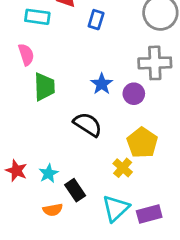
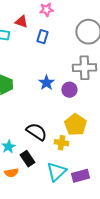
black semicircle: (88, 124) -> (36, 132), moved
yellow cross: (123, 168) -> (61, 143), turned -32

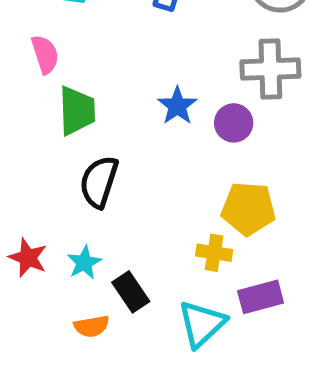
yellow pentagon: (75, 125) -> (248, 209), turned -30
black semicircle: (36, 132) -> (99, 182), moved, turned -105
purple rectangle: (80, 176) -> (261, 297), moved

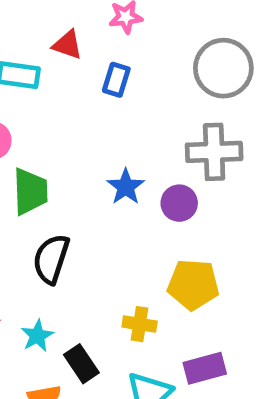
yellow cross: (214, 253) -> (140, 324), moved

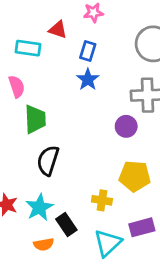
blue star: (126, 187) -> (88, 79), moved
cyan star: (37, 336) -> (39, 207), size x1.4

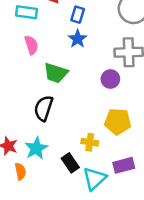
pink semicircle: (17, 87) -> (31, 45), moved
green trapezoid: (35, 119) -> (56, 73), moved, turned 110
black rectangle: (66, 224) -> (70, 163), moved
orange semicircle: (44, 244) -> (20, 171), moved, turned -91

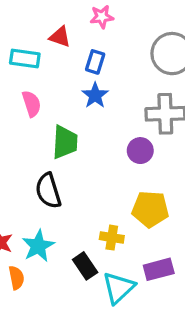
green trapezoid: (56, 73) -> (65, 142), turned -105
black semicircle: (44, 108) -> (48, 191), turned -35

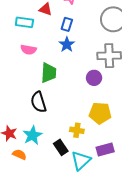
pink semicircle: (32, 104) -> (28, 50), turned 119
orange semicircle: (16, 278) -> (19, 154), turned -56

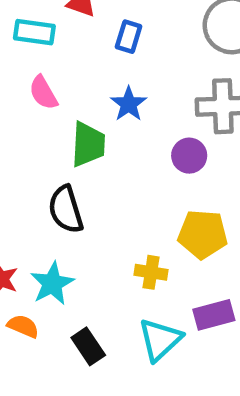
blue star: (67, 45) -> (129, 104), moved
pink semicircle: (28, 50) -> (43, 93), turned 49
black rectangle: (61, 147) -> (88, 346), moved

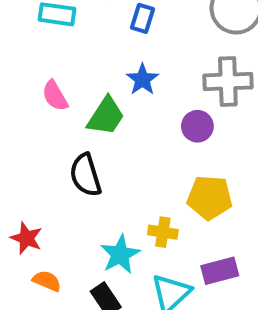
pink semicircle: (43, 93) -> (55, 96), moved
green trapezoid: (88, 144) -> (106, 116), turned 30
cyan star: (52, 284) -> (120, 254), moved

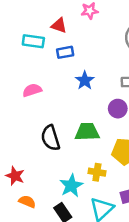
blue rectangle: (142, 18) -> (65, 52), moved, turned 63
pink semicircle: (55, 96) -> (32, 90), turned 102
green trapezoid: (106, 116) -> (87, 132), moved, turned -125

